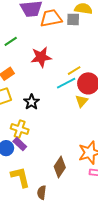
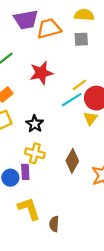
gray square: (73, 19) -> (81, 39), moved
yellow cross: (20, 129) -> (35, 153), moved
purple rectangle: (20, 144) -> (25, 172), turned 48
brown diamond: (60, 167) -> (72, 161), moved

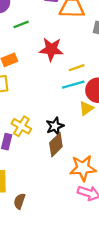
yellow line: (79, 85) -> (77, 68), moved
black star: (35, 124) -> (55, 126), moved

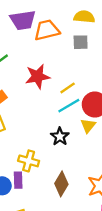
black star: (55, 126) -> (60, 137), moved
brown diamond: (56, 145) -> (61, 184), moved

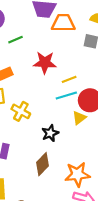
black star: (60, 137) -> (50, 133), moved
yellow cross: (29, 161) -> (21, 111), moved

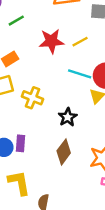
yellow line: (69, 79) -> (80, 42), moved
cyan line: (66, 96) -> (80, 74), turned 42

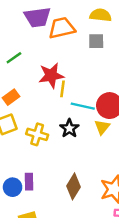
yellow line: (80, 42) -> (62, 89), moved, turned -49
black star: (68, 117) -> (69, 128), moved

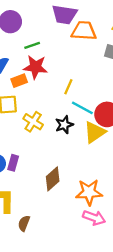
red star: (51, 75) -> (35, 67), moved
yellow triangle: (102, 127) -> (95, 132), size x1.5

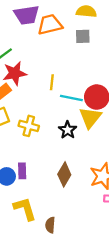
black star: (64, 125) -> (68, 130), moved

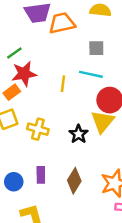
gray square: (83, 36) -> (96, 48), moved
cyan line: (71, 98) -> (91, 74), moved
purple rectangle: (22, 171) -> (41, 175), moved

